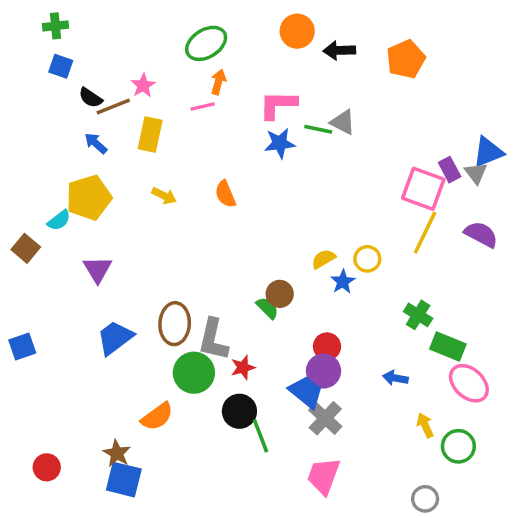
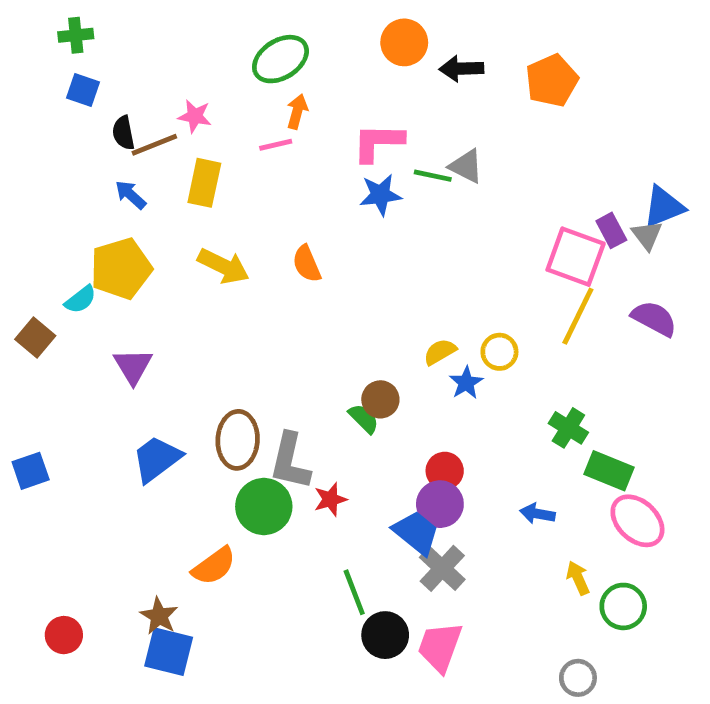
pink star: (143, 85) -> (195, 116), turned -30
black semicircle: (91, 98) -> (123, 133), turned 45
yellow arrow: (164, 196) -> (223, 266), size x1.5
black circle: (239, 411) -> (385, 635), moved

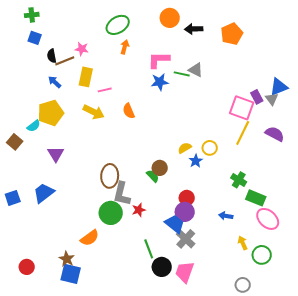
pink line: (276, 145) -> (105, 90), moved
brown ellipse: (238, 440) -> (110, 176), moved
blue trapezoid: (157, 459) -> (44, 193), moved

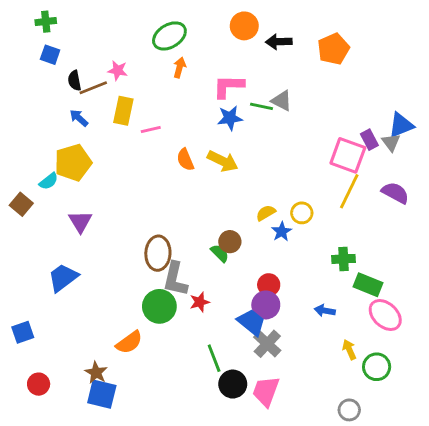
yellow arrow: (94, 112) -> (223, 161), moved
green cross: (239, 180) -> (343, 259), turned -35
blue square: (13, 198) -> (23, 332), moved

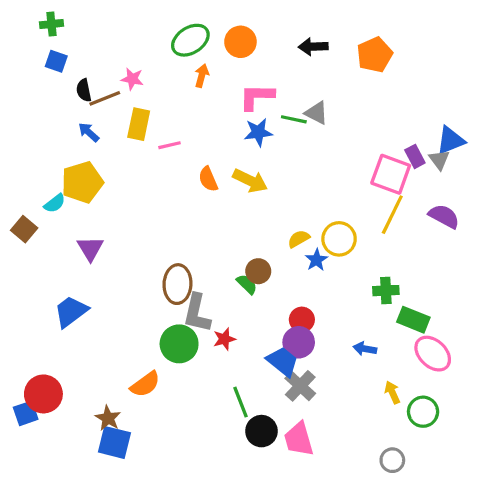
orange circle: (244, 26) -> (240, 42), moved
yellow circle: (302, 213) -> (339, 239), size x1.4
blue square: (23, 332) -> (26, 413), moved
red circle: (39, 384) -> (43, 394), moved, size x1.5
pink trapezoid: (266, 391) -> (299, 439), turned -36

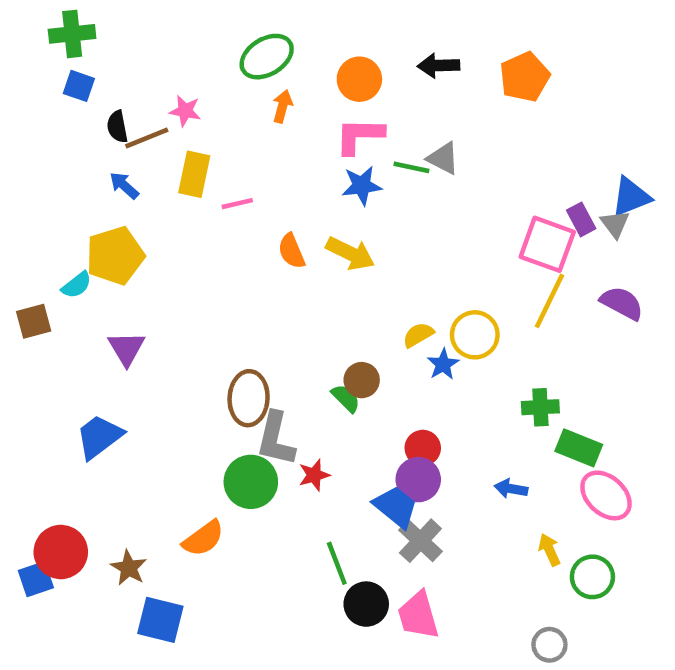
green cross: (51, 24) -> (72, 34), size x1.4
orange circle: (240, 42) -> (359, 79), moved
brown square: (24, 229) -> (34, 321), turned 35
brown star: (108, 418) -> (129, 568), moved

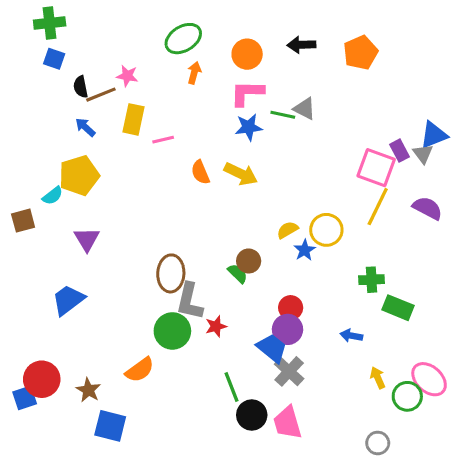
pink ellipse: (606, 495) -> (429, 379), moved

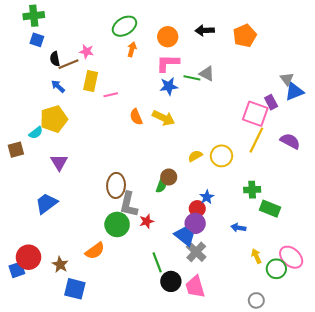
gray triangle: (423, 154) -> (287, 79), moved
blue star: (305, 250) -> (207, 197), moved
green semicircle: (238, 273) -> (161, 185), turned 64

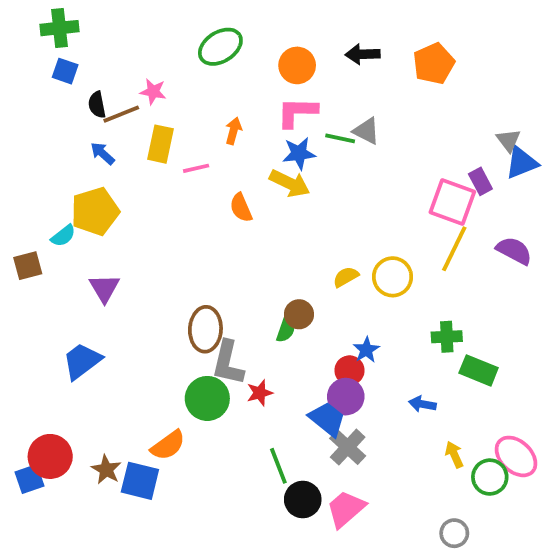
orange arrow: (132, 49) -> (233, 131), moved
yellow arrow: (163, 118) -> (290, 183), moved
pink trapezoid: (195, 287) -> (346, 509), turned 65
blue square: (75, 289) -> (140, 481), moved

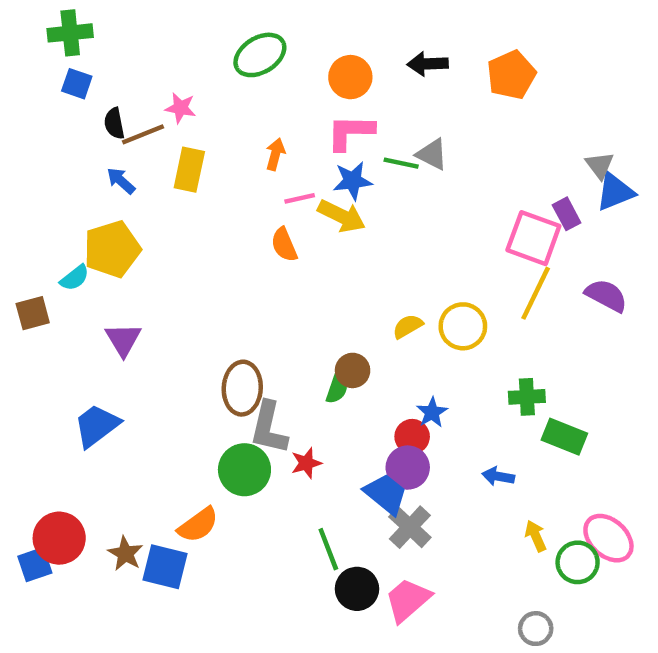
pink line: (196, 168) -> (300, 198), moved

